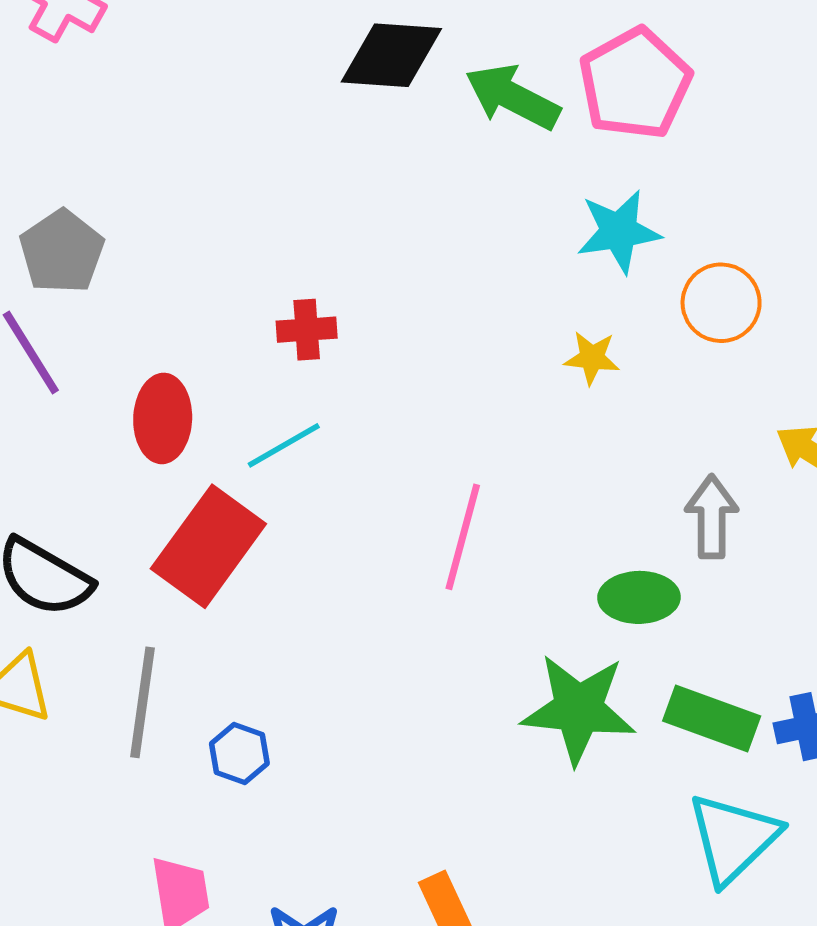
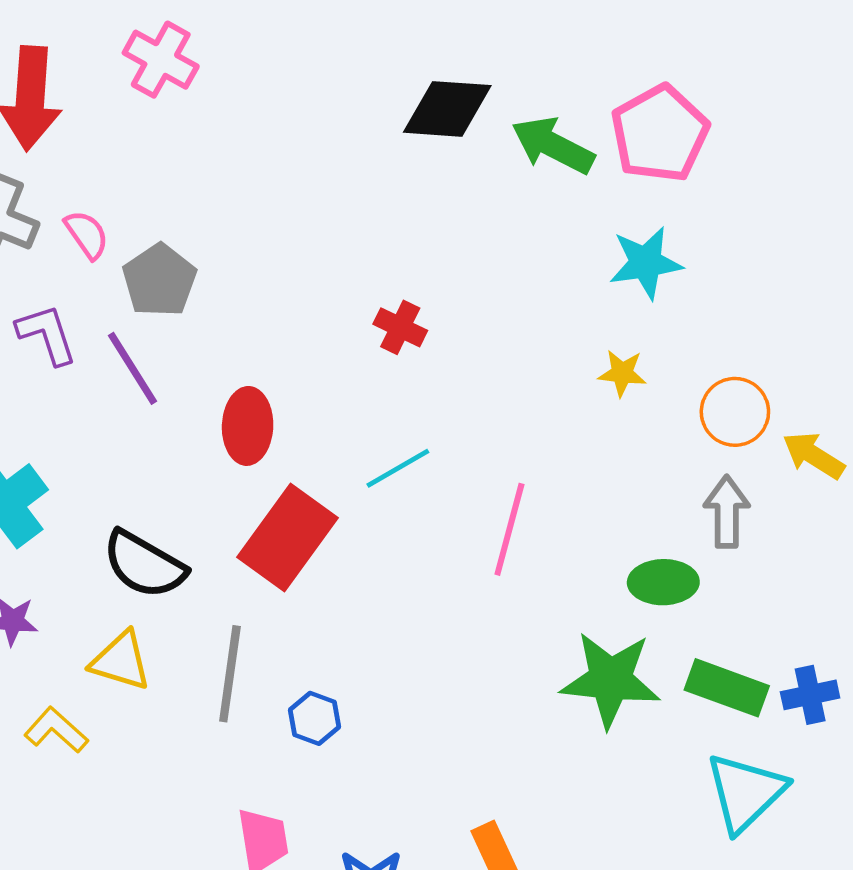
orange circle: (721, 303) -> (735, 412), moved
red cross: (307, 330) -> (400, 327), moved, turned 30
cyan line: (284, 445) -> (398, 468), moved

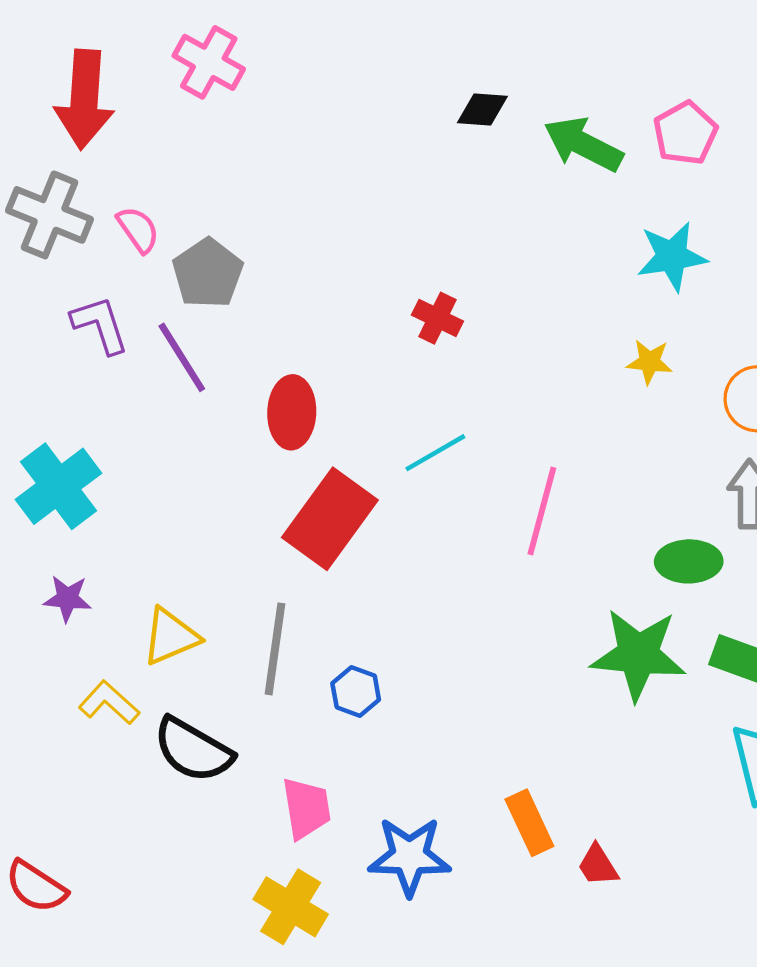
black diamond: (447, 109) -> (482, 110), size x0.6
pink pentagon: (660, 134) -> (685, 133), size x0.7
black semicircle: (144, 565) -> (193, 750), moved
yellow triangle: (121, 661) -> (171, 637), turned -40

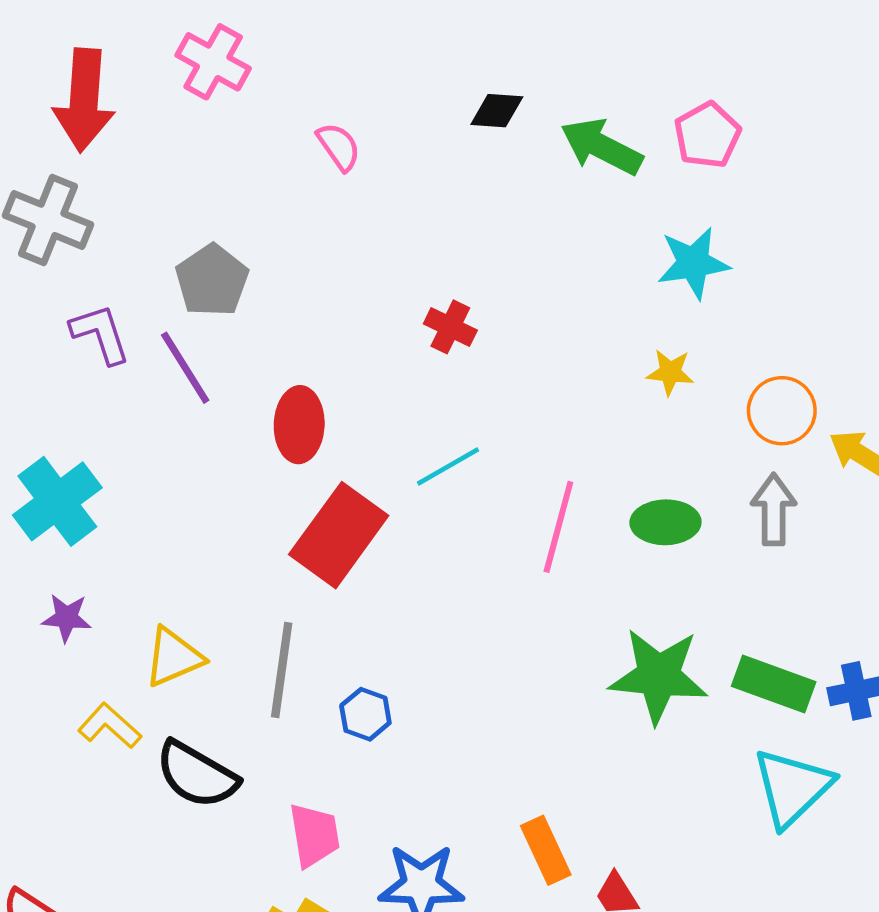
pink semicircle: (138, 229) -> (339, 147), moved
green ellipse: (689, 561) -> (665, 522), moved

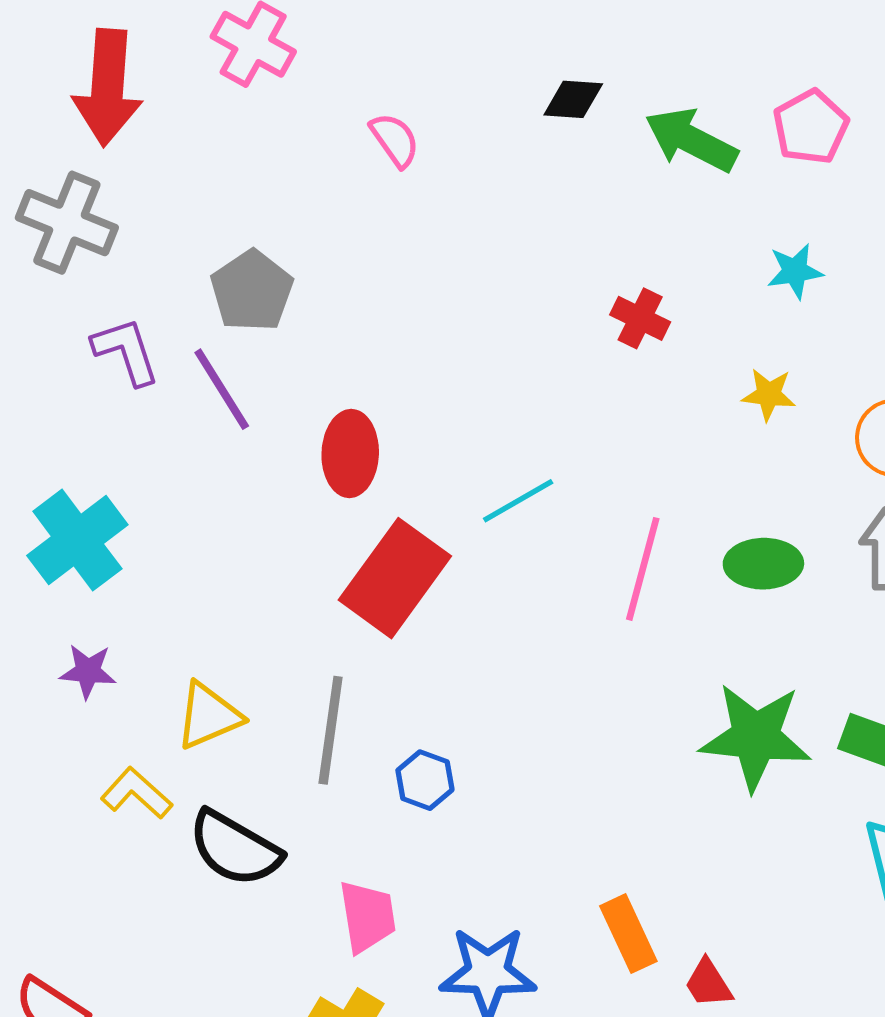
cyan star: (693, 263) -> (795, 271), size x0.7
red cross: (450, 327) -> (640, 318), moved

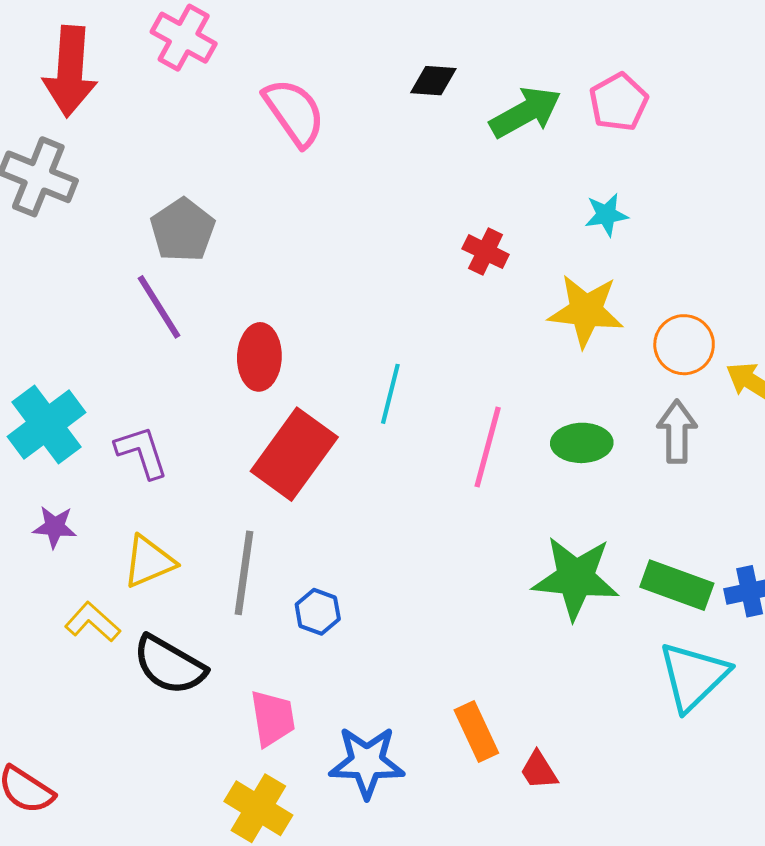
pink semicircle: (395, 140) -> (294, 112), size x1.6
green arrow: (691, 140) -> (525, 112), turned 124
purple L-shape: (126, 351) -> (142, 452), moved
yellow star: (769, 394) -> (586, 311), size x1.8
cyan line: (518, 501) -> (390, 394), turned -46

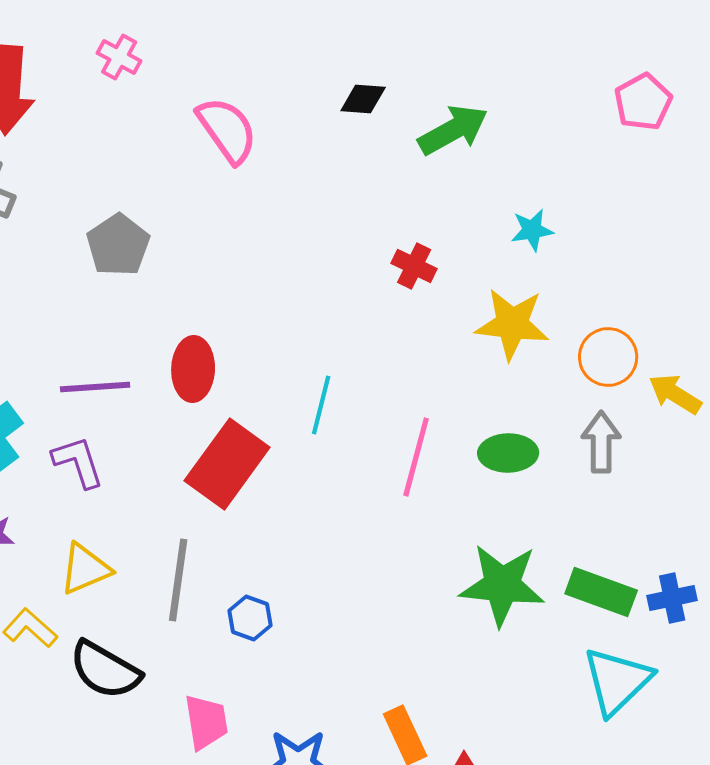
pink cross: (184, 38) -> (119, 57), size x0.7
pink pentagon: (619, 102) -> (643, 102), moved
purple line: (159, 307) -> (95, 387), moved, turned -62

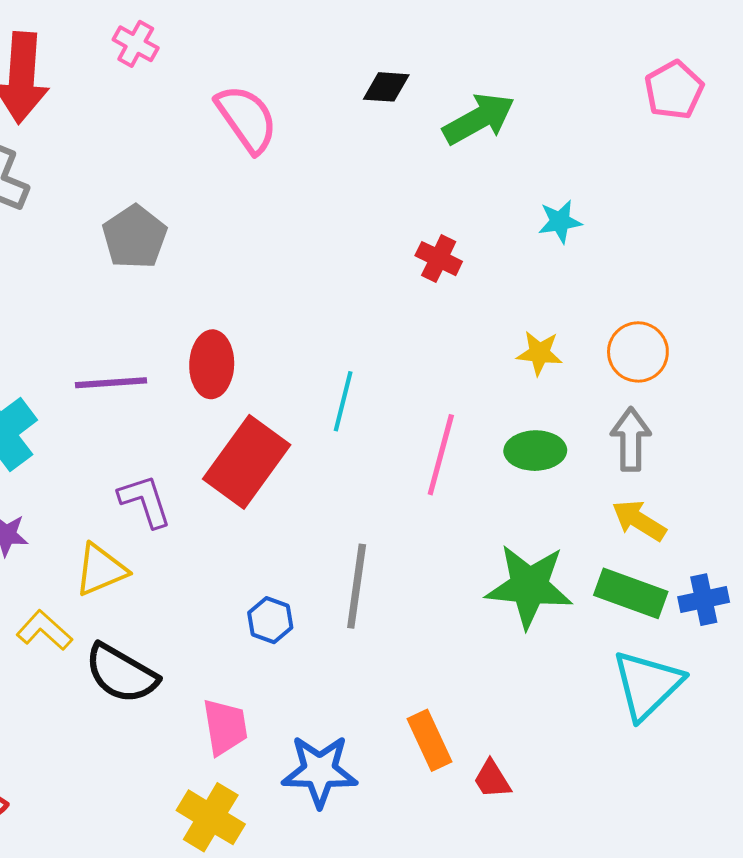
yellow star: (512, 324) -> (539, 353), moved, size x0.6
yellow arrow: (675, 394) -> (639, 520), moved
purple L-shape: (78, 462) -> (145, 501), moved
gray line: (178, 580) -> (357, 586), moved

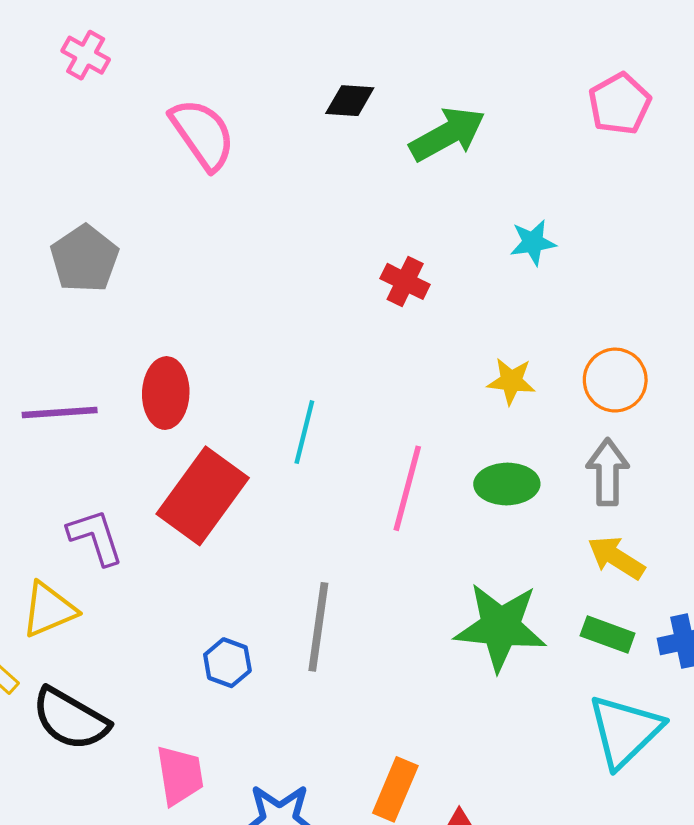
pink pentagon: (674, 90) -> (620, 104), moved
green rectangle: (631, 593) -> (608, 635), size x0.7
orange rectangle: (429, 740) -> (395, 789), turned 48

